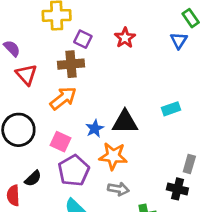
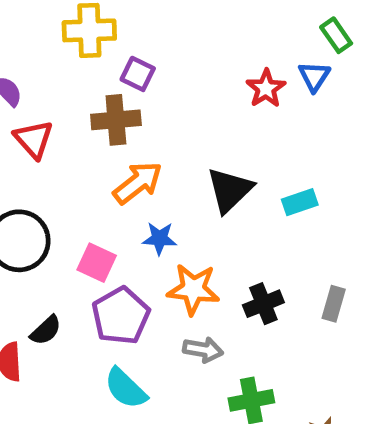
red star: (125, 38) -> (266, 88), moved
orange arrow: (63, 98) -> (138, 183), moved
black triangle: (125, 122) -> (230, 190), moved, turned -44
blue star: (95, 128) -> (159, 238), turned 30
black cross: (177, 189) -> (263, 304), moved, turned -36

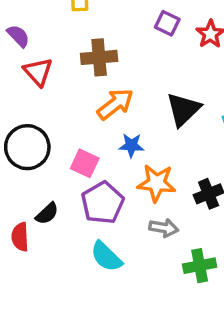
purple square: (138, 74) -> (167, 23), moved

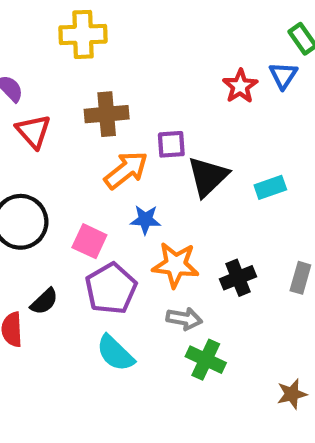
purple square: (167, 23) -> (171, 144), moved, turned -30
green cross: (200, 266) -> (206, 360), moved, turned 36

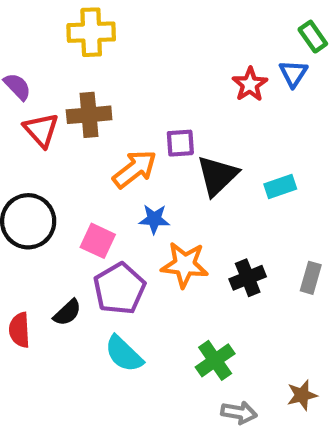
brown cross: (107, 114) -> (89, 115), moved
black semicircle: (44, 301) -> (67, 313), moved
gray arrow: (184, 319) -> (239, 413), moved
green cross: (206, 360) -> (215, 360), turned 30

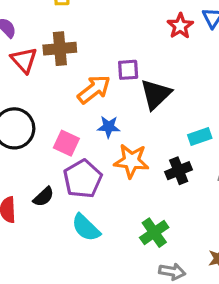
cyan rectangle: (280, 187) -> (200, 137), moved

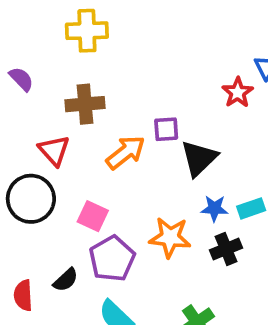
red star: (180, 26) -> (238, 93), moved
red triangle: (24, 60) -> (54, 150), moved
blue star: (109, 127) -> (214, 208), moved

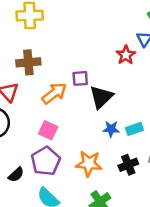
pink square: (93, 216) -> (48, 130), moved
orange star: (170, 237) -> (89, 164), moved
black cross: (226, 249) -> (128, 165), moved

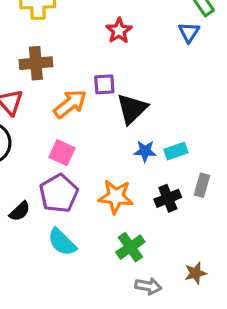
red star: (126, 55) -> (119, 31), moved

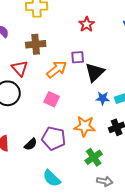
purple pentagon: (59, 193) -> (54, 138), moved, turned -30
black semicircle: (20, 211) -> (31, 144), moved
cyan semicircle: (62, 242) -> (52, 178), moved

